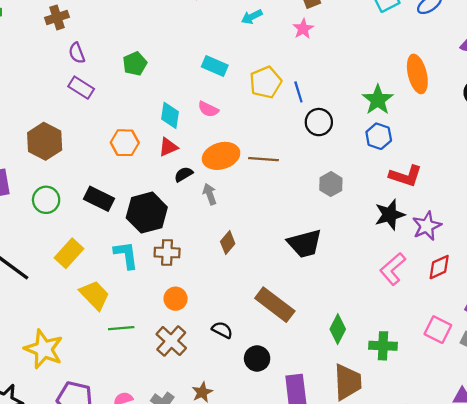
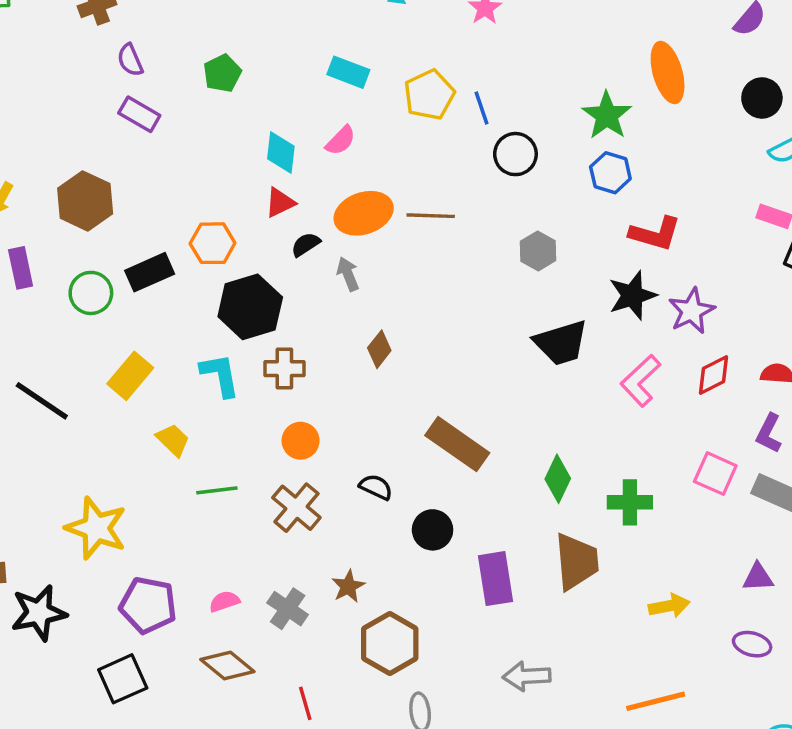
pink semicircle: (208, 109) -> (341, 141), turned -70
orange hexagon: (125, 143) -> (213, 243), moved
black rectangle: (99, 199) -> (150, 272), moved, turned -48
black trapezoid: (305, 243) -> (561, 343), moved
yellow trapezoid: (95, 295) -> (173, 440), size x0.7

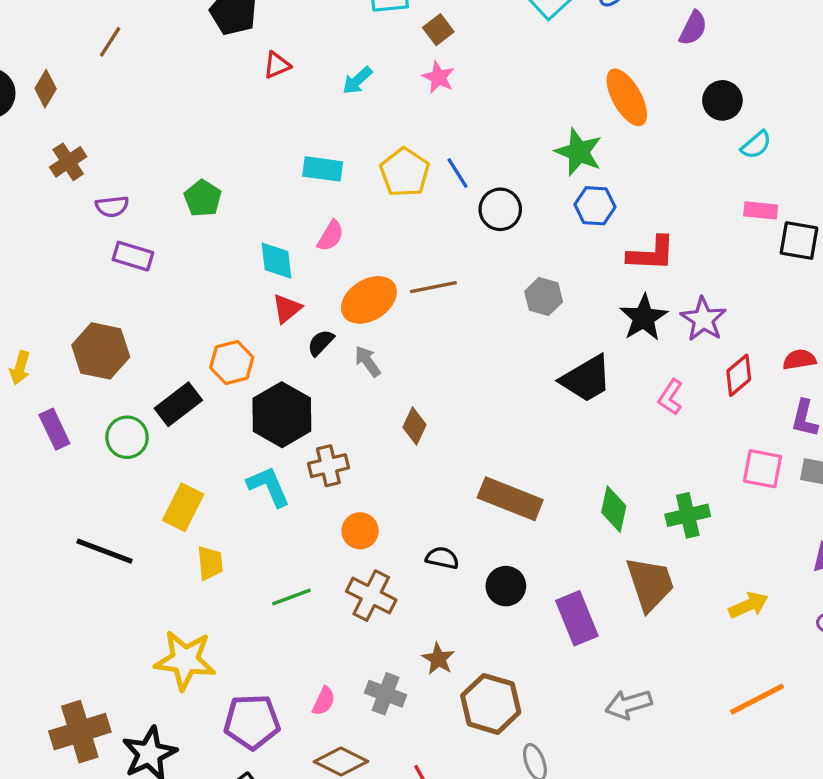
purple semicircle: (130, 60) -> (112, 206), turned -60
pink L-shape: (641, 381) -> (670, 397), size x0.7
yellow trapezoid: (173, 440) -> (210, 563), moved, turned 54
pink semicircle: (224, 601) -> (324, 701), turned 148

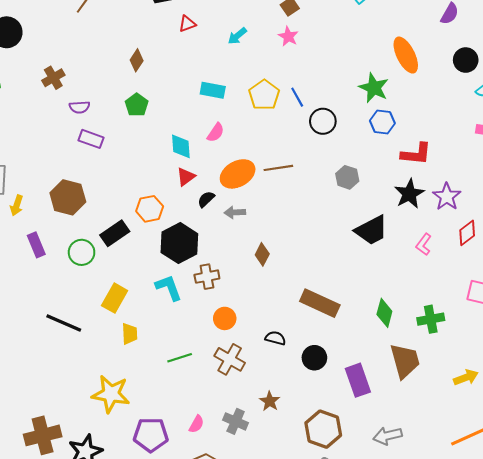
brown diamond: (46, 89) -> (137, 60), moved
gray arrow: (368, 361) -> (235, 212), turned -60
brown hexagon: (491, 704) -> (323, 429), moved

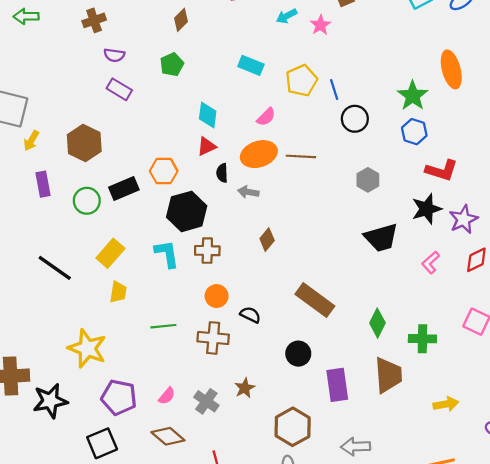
pink star: (288, 36) -> (320, 25), moved
pink semicircle: (216, 132) -> (266, 117), moved
black semicircle: (206, 199) -> (222, 173), turned -60
black semicircle: (275, 338) -> (250, 315), moved
brown cross: (230, 359) -> (213, 338), turned -36

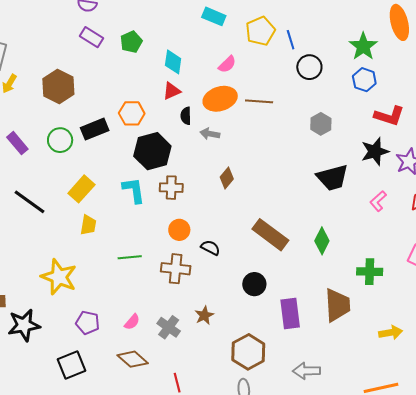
green pentagon: (172, 65) -> (131, 42), moved
purple rectangle: (43, 184) -> (17, 143), moved, turned -30
green diamond: (377, 323) -> (322, 241), moved
purple pentagon: (119, 397) -> (88, 323), size x0.7

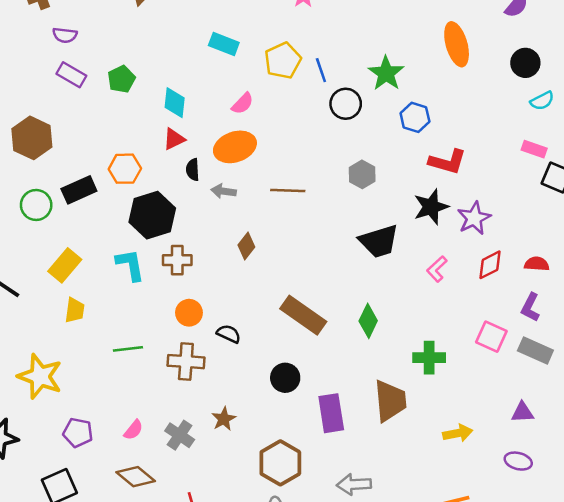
green star: (363, 46) -> (386, 73), moved
brown line: (259, 101) -> (288, 191), moved

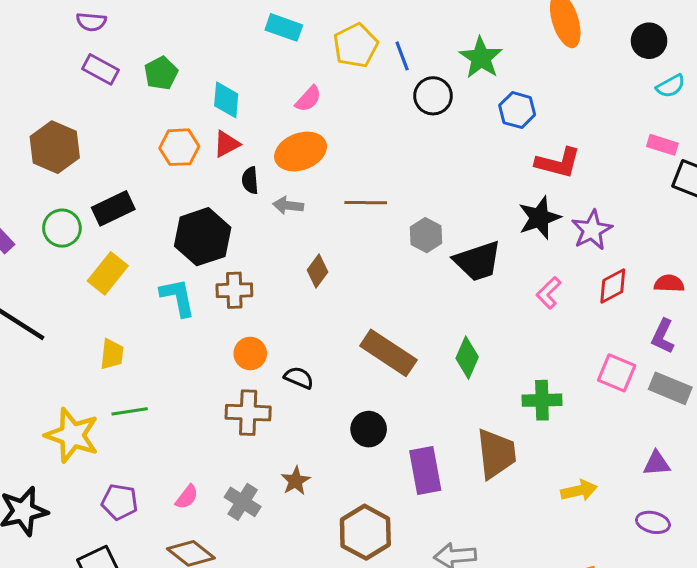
orange hexagon: (125, 169) -> (179, 147), moved
gray hexagon: (362, 174) -> (426, 235), moved
yellow rectangle: (65, 265) -> (108, 273), moved
green line: (128, 349) -> (130, 411), moved

